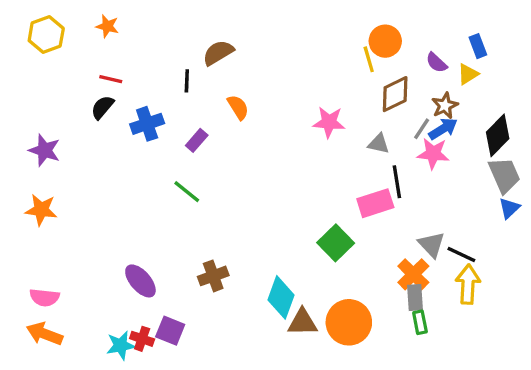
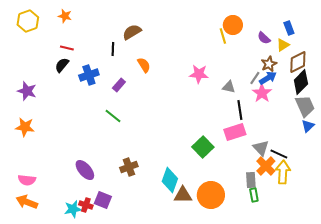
brown diamond: (395, 94) -> (298, 62), moved
pink star: (433, 154) -> (262, 93), turned 30
pink rectangle: (375, 203) -> (235, 132), moved
orange cross: (413, 274) -> (266, 166), moved

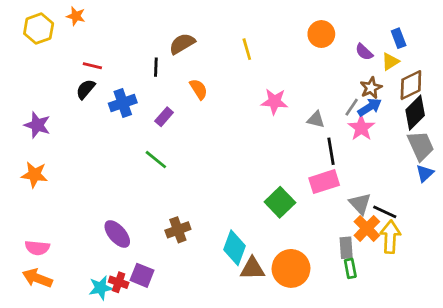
orange star: (65, 16) -> (76, 16), moved
yellow line: (223, 36) -> (247, 49), moved

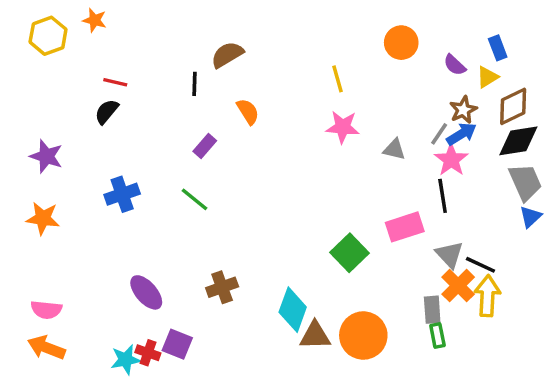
yellow line: (247, 49) -> (337, 79), moved
blue cross: (123, 103) -> (122, 194), moved
black diamond: (415, 113) -> (518, 141), turned 36
black line: (331, 151) -> (443, 196), moved

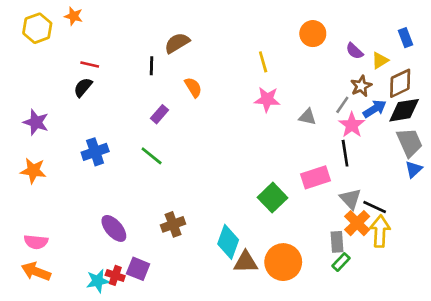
blue rectangle: (498, 48) -> (406, 38), moved
blue arrow: (462, 134) -> (375, 109), moved
green rectangle: (437, 336) -> (341, 262), turned 54

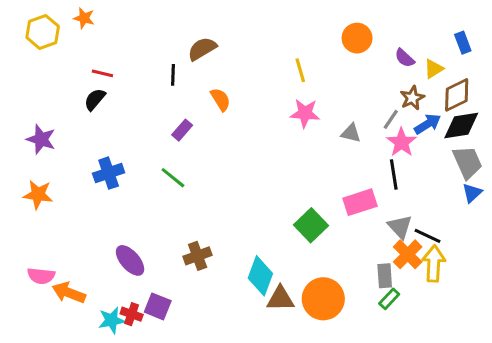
orange arrow: (36, 271) -> (69, 293), moved

